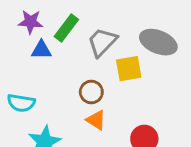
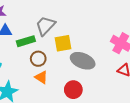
green rectangle: (66, 28) -> (26, 41), moved, turned 36
gray ellipse: (158, 42) -> (83, 61), moved

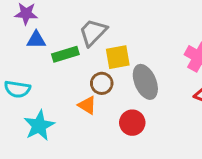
brown circle: (38, 59) -> (102, 83), moved
gray ellipse: (83, 61) -> (145, 82), turned 45

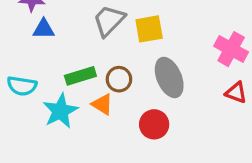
green rectangle: (65, 54) -> (80, 76), moved
yellow square: (118, 57) -> (149, 29), moved
cyan star: (39, 126) -> (60, 111), moved

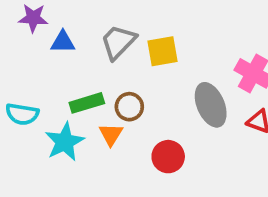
blue triangle: (44, 29) -> (63, 42), moved
gray ellipse: (169, 77) -> (211, 105), moved
orange triangle: (102, 104) -> (111, 134), turned 30

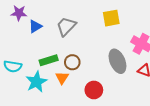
blue triangle: (63, 42) -> (35, 26), turned -32
yellow square: (163, 51) -> (111, 18), moved

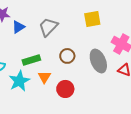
brown circle: (72, 62) -> (67, 56), moved
red circle: (94, 90) -> (65, 89), moved

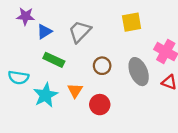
green rectangle: (31, 60) -> (54, 60), moved, turned 42

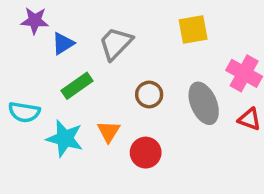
green rectangle: (54, 60) -> (77, 86), turned -60
cyan star: (46, 95) -> (65, 138), turned -30

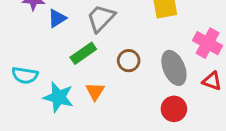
green rectangle: (77, 86) -> (83, 53), moved
red circle: (146, 153) -> (174, 109), moved

